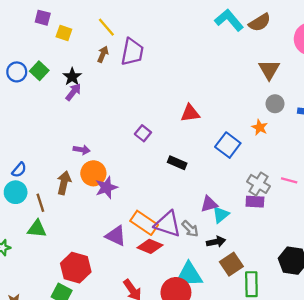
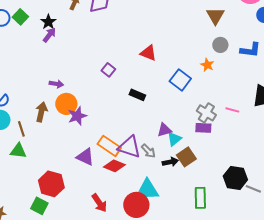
red triangle: (190, 113) -> (148, 53), turned 30
brown square: (231, 264) -> (186, 157), moved

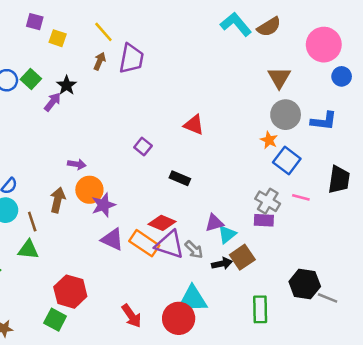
purple arrow: (49, 35) -> (53, 102), moved
gray circle: (220, 45) -> (286, 115), size x1.5
blue square: (180, 80) -> (287, 160), moved
purple triangle: (85, 157) -> (112, 239), moved
red diamond: (114, 166) -> (162, 223), moved

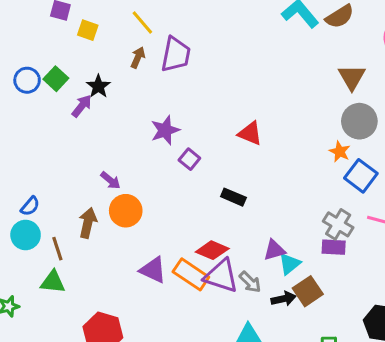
purple arrow: (77, 164) -> (111, 180), turned 30
purple star: (103, 205) -> (165, 130), moved

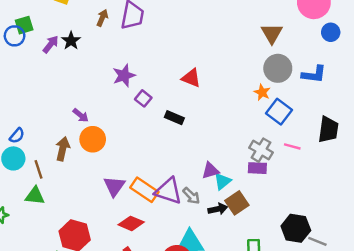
green square: (56, 79) -> (24, 25), moved, turned 30
purple arrow: (82, 106) -> (51, 44), moved
black rectangle: (233, 197) -> (174, 118), moved
red diamond: (212, 250) -> (131, 223), moved
purple triangle: (153, 270) -> (114, 186), turned 40

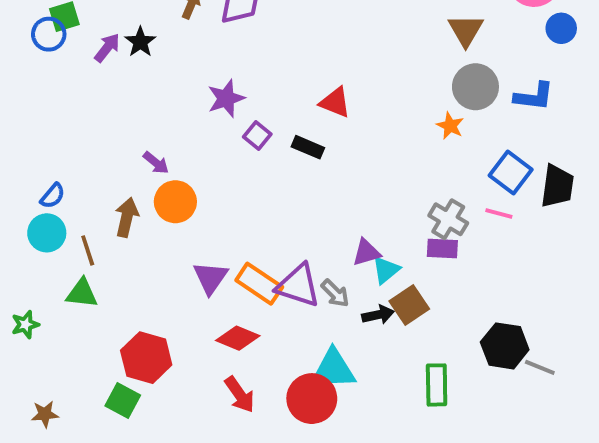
blue square: (279, 112) -> (511, 172), moved
black rectangle: (174, 118) -> (308, 147), moved

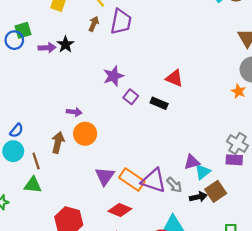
purple arrow: (107, 48) -> (47, 48), turned 49
purple arrow: (156, 163) -> (74, 112), turned -32

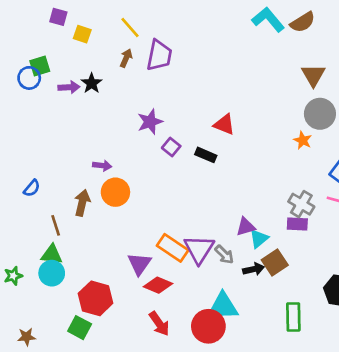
cyan circle: (13, 151) -> (52, 273), moved
purple triangle: (105, 176) -> (139, 264), moved
purple triangle: (154, 181) -> (199, 249), turned 44

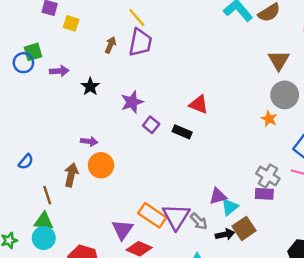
yellow line: (130, 27) -> (137, 17), moved
black star: (92, 83) -> (90, 87), moved

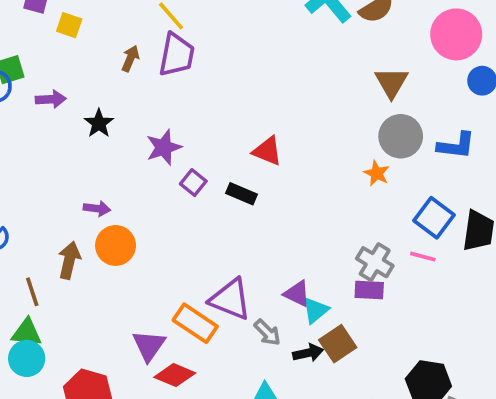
purple triangle: (218, 196) -> (297, 294), turned 42
purple triangle: (176, 217) -> (230, 299), moved, turned -40

